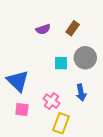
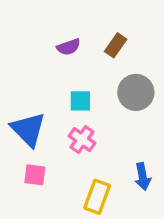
cyan square: (61, 63) -> (80, 101), moved
blue arrow: (81, 93) -> (143, 177), moved
pink cross: (52, 101) -> (82, 140), moved

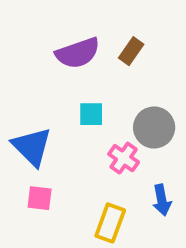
purple semicircle: (69, 47) -> (78, 53), size x1.6
gray circle: (136, 92) -> (154, 127), moved
pink cross: (82, 140) -> (124, 158), moved

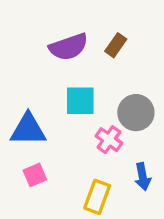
cyan square: (91, 114) -> (80, 101), size x1.4
blue triangle: (32, 147) -> (28, 129), turned -45
pink square: (40, 198) -> (35, 175), turned -30

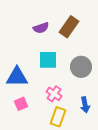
brown rectangle: (116, 45) -> (69, 27), size x1.5
purple semicircle: (69, 47) -> (41, 28), size x0.7
pink cross: (109, 140) -> (54, 94), moved

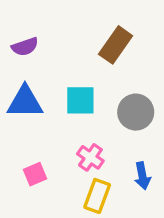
purple semicircle: (41, 28) -> (25, 47), moved
blue triangle: (17, 77) -> (25, 102), moved

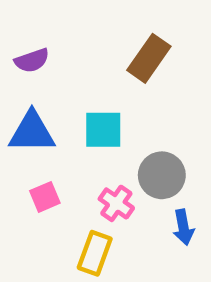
gray circle: (136, 112) -> (162, 175), moved
pink square: (35, 174) -> (45, 197), moved
yellow rectangle: (97, 196) -> (95, 253), moved

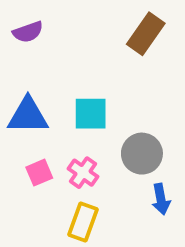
brown rectangle: (149, 58) -> (146, 34), moved
purple semicircle: (32, 61) -> (28, 32), moved
pink cross: (116, 203) -> (83, 173), moved

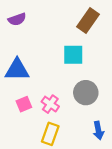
cyan square: (91, 114) -> (73, 55), moved
blue arrow: (161, 199) -> (98, 130), moved

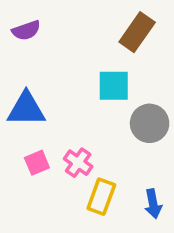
gray circle: (86, 93) -> (150, 123), moved
yellow rectangle: (50, 134) -> (101, 197), moved

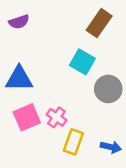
cyan square: (114, 86) -> (82, 62), turned 30
pink square: (37, 163) -> (27, 117), size x1.5
blue arrow: (153, 204) -> (111, 147), turned -66

